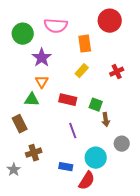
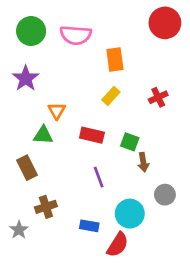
red circle: (110, 21) -> (165, 23), moved
green circle: (23, 34) -> (31, 31), moved
purple star: (42, 58) -> (26, 78), moved

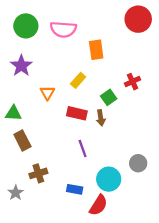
yellow rectangle: (111, 96) -> (78, 80), moved
green triangle: (43, 135) -> (13, 113), moved
green square: (130, 142) -> (109, 97), moved, turned 35
brown arrow: (143, 162) -> (101, 118), moved

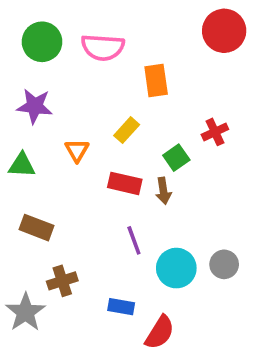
purple star: (21, 66) -> (35, 106), turned -30
green triangle: (13, 113) -> (22, 165), moved
brown rectangle: (22, 141) -> (37, 228), turned -42
cyan circle: (109, 179) -> (176, 268), moved
gray star: (16, 193) -> (25, 312), size x1.5

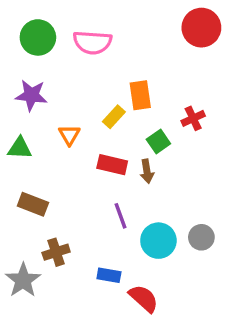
orange rectangle: (156, 80) -> (140, 95), moved
red semicircle: (160, 332) -> (144, 298), turned -80

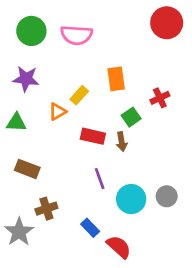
yellow rectangle: (114, 117) -> (79, 95), moved
orange triangle: (69, 135) -> (57, 112), turned 30
blue rectangle: (109, 275) -> (90, 228), turned 36

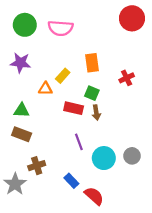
orange triangle: (57, 112) -> (45, 89), turned 32
green square: (131, 117) -> (92, 93), moved, turned -32
green triangle: (16, 123) -> (22, 110), moved

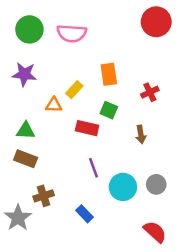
brown arrow: (96, 113) -> (141, 134), moved
red semicircle: (94, 196) -> (155, 232), moved

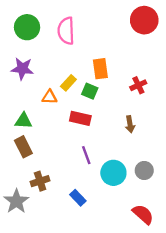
pink semicircle: (72, 33) -> (66, 31), turned 84
green square: (109, 110) -> (90, 91), moved
brown rectangle: (26, 159) -> (23, 147), turned 42

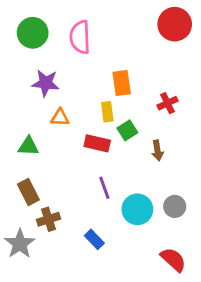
purple star: (22, 69) -> (46, 83), moved
yellow rectangle: (68, 83) -> (107, 112), moved, turned -49
green square: (90, 91) -> (127, 130), moved, turned 35
brown rectangle: (23, 147) -> (28, 192), moved

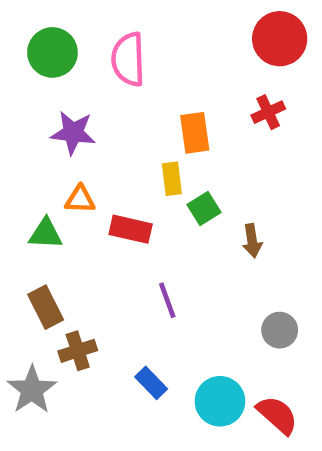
red cross: (168, 103) -> (268, 112), moved
orange triangle: (60, 117) -> (80, 199), moved
red rectangle: (97, 143) -> (131, 229), moved
cyan circle: (137, 209) -> (220, 401), moved

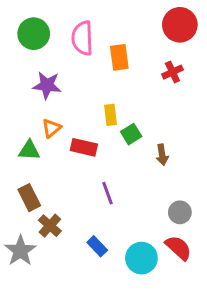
orange rectangle: (195, 133) -> (119, 57), moved
orange triangle: (80, 199) -> (51, 128), turned -42
brown cross: (78, 351) -> (50, 226), turned -30
red semicircle: (277, 415) -> (178, 248), moved

